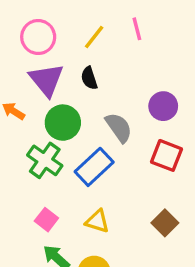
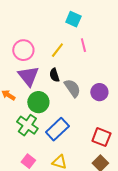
gray semicircle: (119, 127) -> (72, 88), moved
red square: (166, 155) -> (101, 137), moved

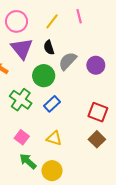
gray semicircle: (72, 88) -> (68, 61), turned -102
green circle: (38, 102) -> (44, 76), moved
blue rectangle: (57, 129) -> (52, 104), size x0.7

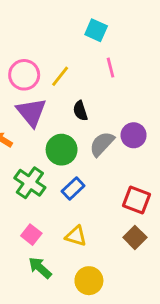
yellow line: (52, 21) -> (60, 76), moved
black semicircle: (49, 48) -> (80, 111), moved
gray semicircle: (68, 61) -> (102, 144), moved
yellow circle: (52, 171) -> (89, 281), moved

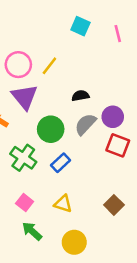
pink line: (111, 68) -> (118, 34), moved
black semicircle: (80, 111) -> (80, 96), moved, turned 98
red square: (136, 200) -> (118, 145), moved

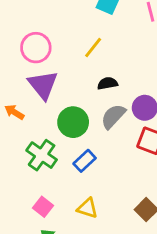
yellow line: (49, 66) -> (93, 48), moved

